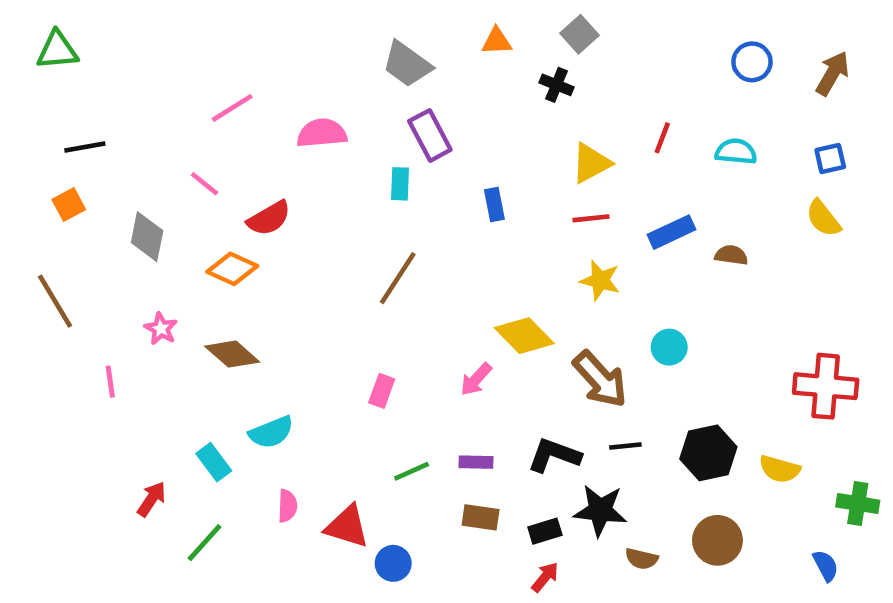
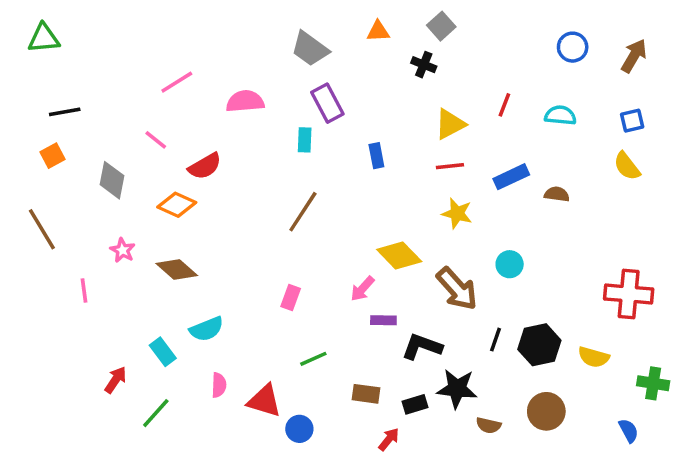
black line: (625, 446) -> (496, 340), moved, turned -65
purple rectangle: (476, 462) -> (383, 320), moved
red arrow: (545, 577) -> (389, 439), moved

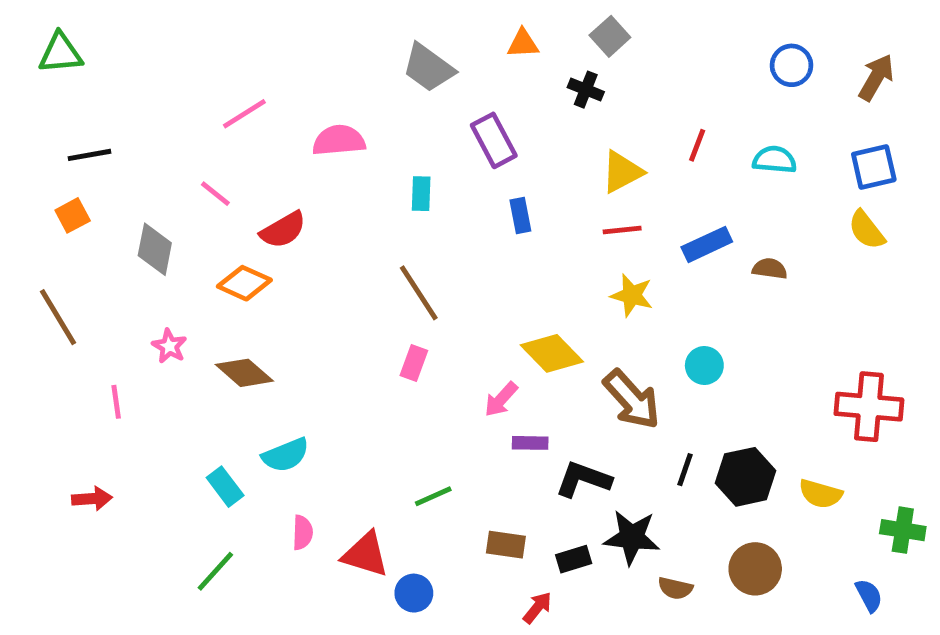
purple rectangle: (327, 103) -> (494, 140), moved
blue square: (632, 121) -> (874, 167), size x1.4
brown line: (303, 212) -> (419, 293), turned -66
pink rectangle: (291, 298) -> (414, 363), moved
red arrow: (116, 380) -> (92, 499), moved, turned 52

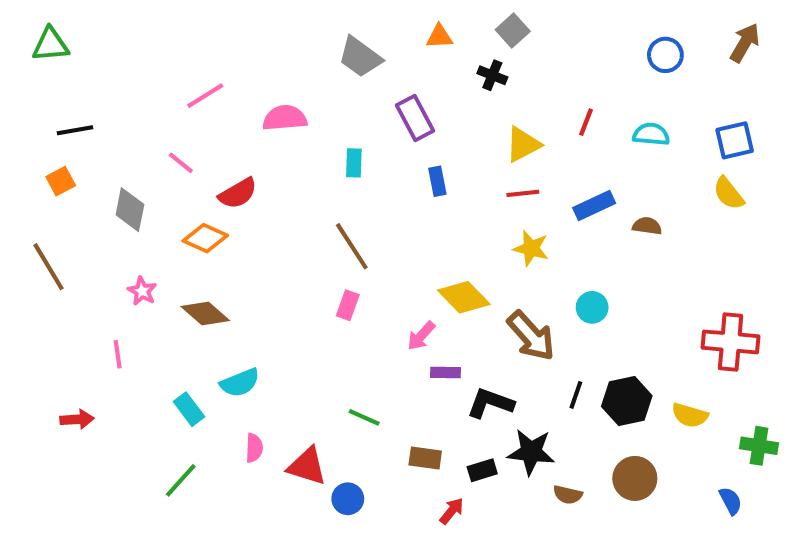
brown arrow: (876, 77) -> (745, 43), moved
pink line: (116, 402) -> (118, 354), moved
green line: (433, 496) -> (364, 417), turned 48

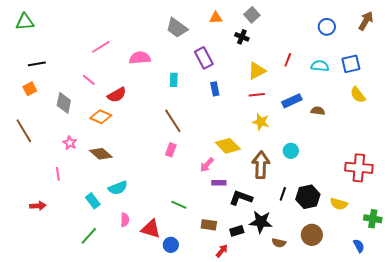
blue square: (735, 140) -> (351, 64), moved
brown arrow: (531, 336) -> (261, 165), turned -136

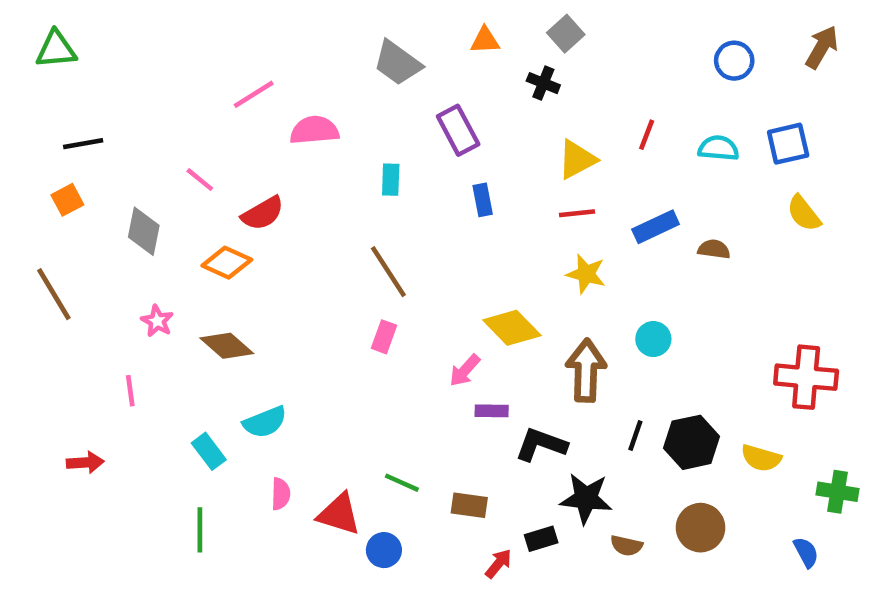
pink line: (101, 47) -> (254, 94), moved
green line: (179, 205) -> (402, 483), moved
black rectangle: (237, 231) -> (541, 539), moved
green line: (89, 236) -> (200, 530), turned -42

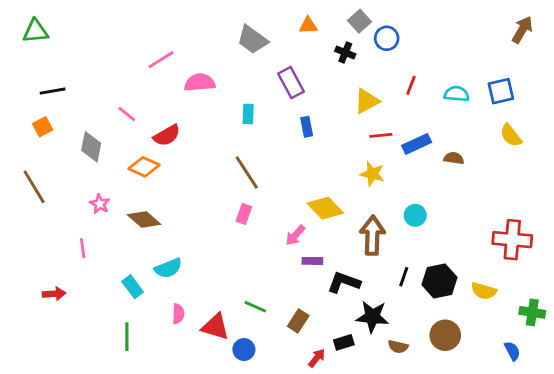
blue circle: (734, 61) -> (387, 38), moved
red line: (577, 213) -> (381, 135), moved
brown rectangle: (469, 505) -> (298, 321), turned -65

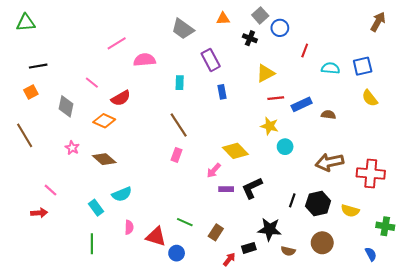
red line: (411, 85) -> (305, 51), moved
cyan circle: (415, 215) -> (285, 147), moved
brown arrow: (372, 235) -> (329, 162), moved, turned -104
pink line: (83, 248) -> (50, 190), moved, turned -40
black L-shape: (344, 282) -> (252, 188), moved, turned -45

